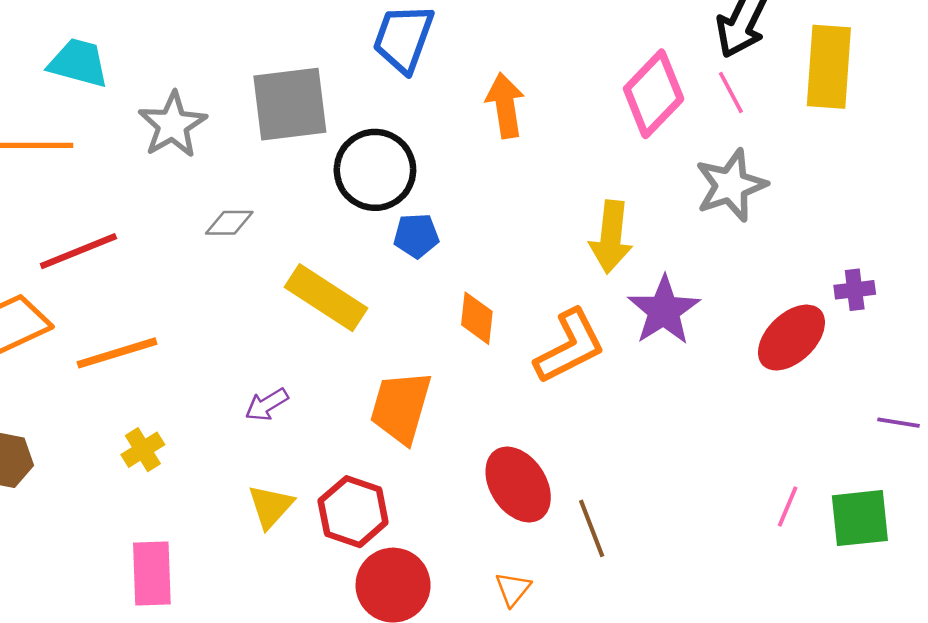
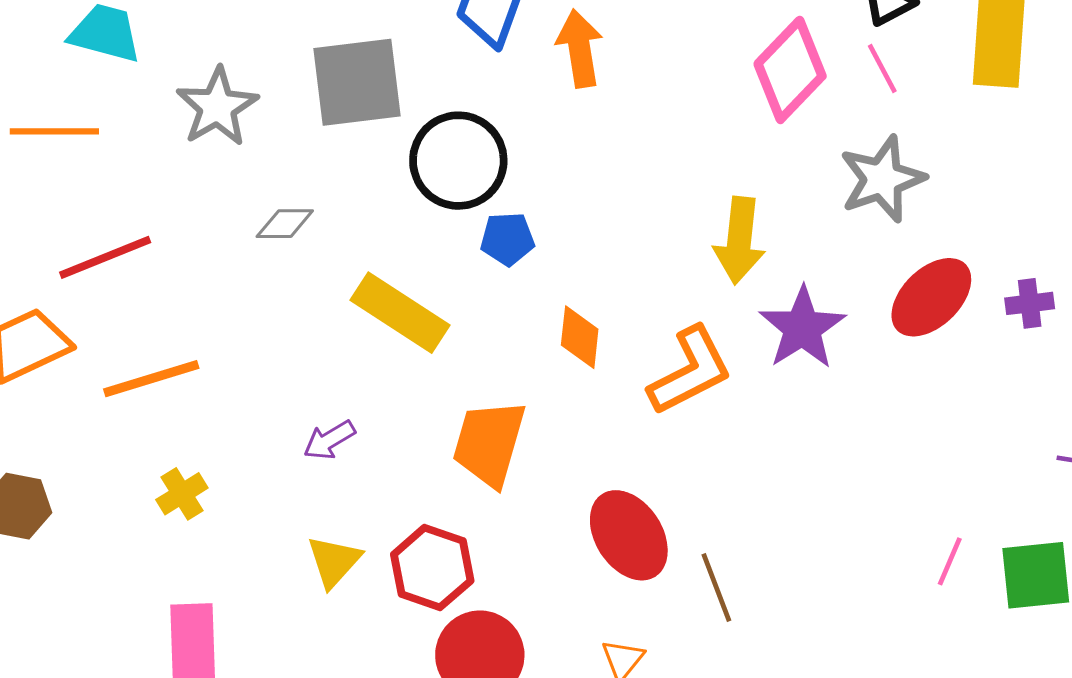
orange arrow: (505, 105) -> (580, 48), moved
red ellipse: (791, 338) -> (931, 297), moved

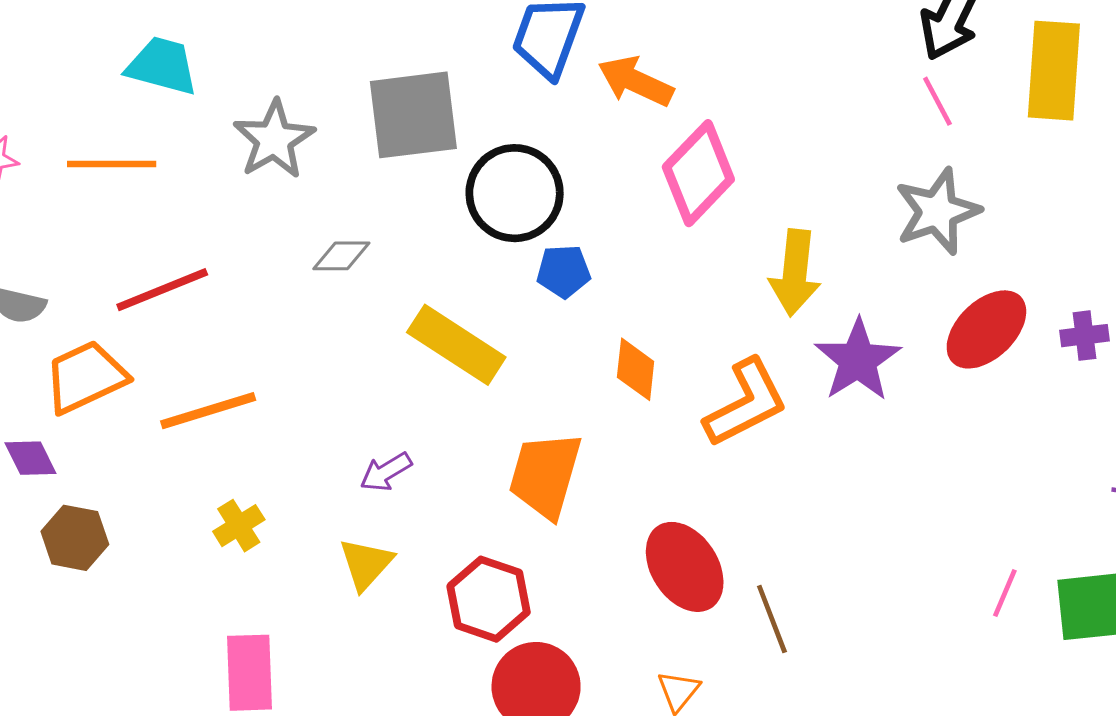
orange arrow: (580, 48) -> (636, 81), turned -56
pink diamond: (790, 70) -> (698, 173), moved
yellow triangle: (334, 561) -> (366, 564), moved

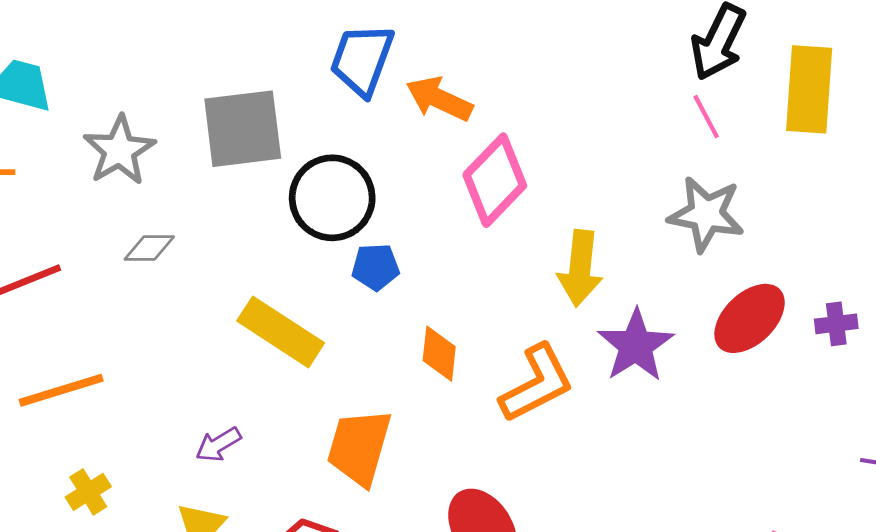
gray star: (937, 211) -> (706, 214), turned 30
gray diamond: (341, 256) -> (149, 248), moved

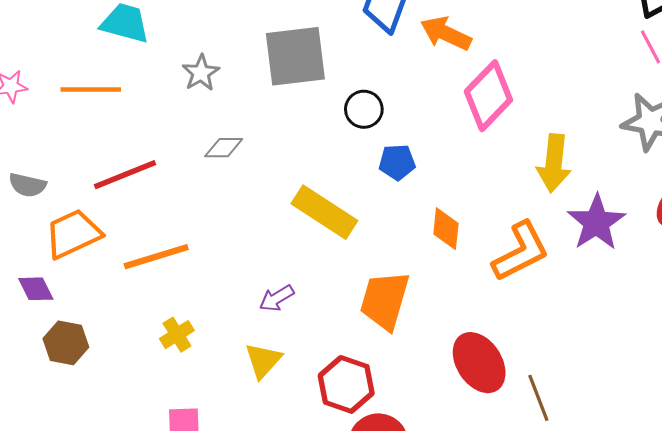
gray star: (119, 150) -> (201, 73), size x0.7
black circle: (332, 198) -> (364, 109), size x0.6

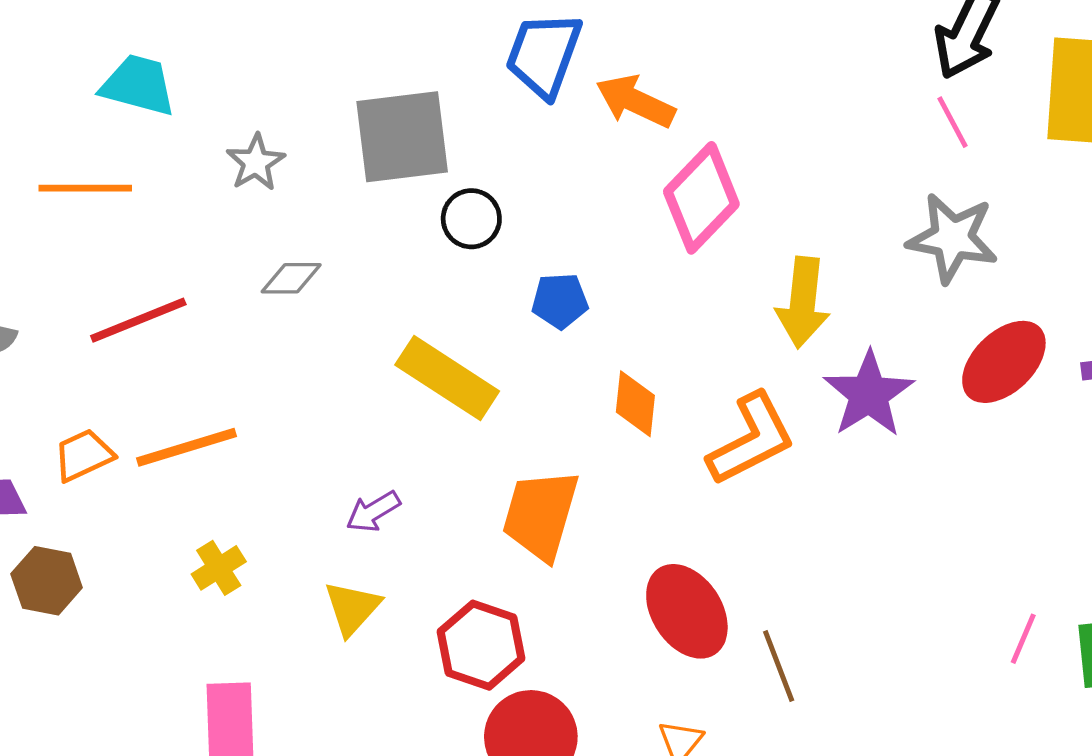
black circle: (364, 109) -> (471, 219), moved
orange trapezoid: (73, 234) -> (84, 455), moved, size x0.7

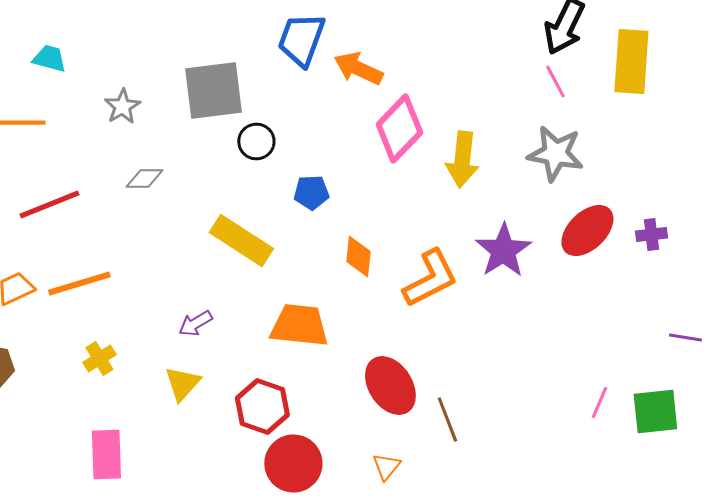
cyan trapezoid: (138, 85) -> (49, 58), size x0.7
yellow arrow: (803, 302) -> (462, 160), moved
orange trapezoid: (541, 515) -> (299, 326), turned 80

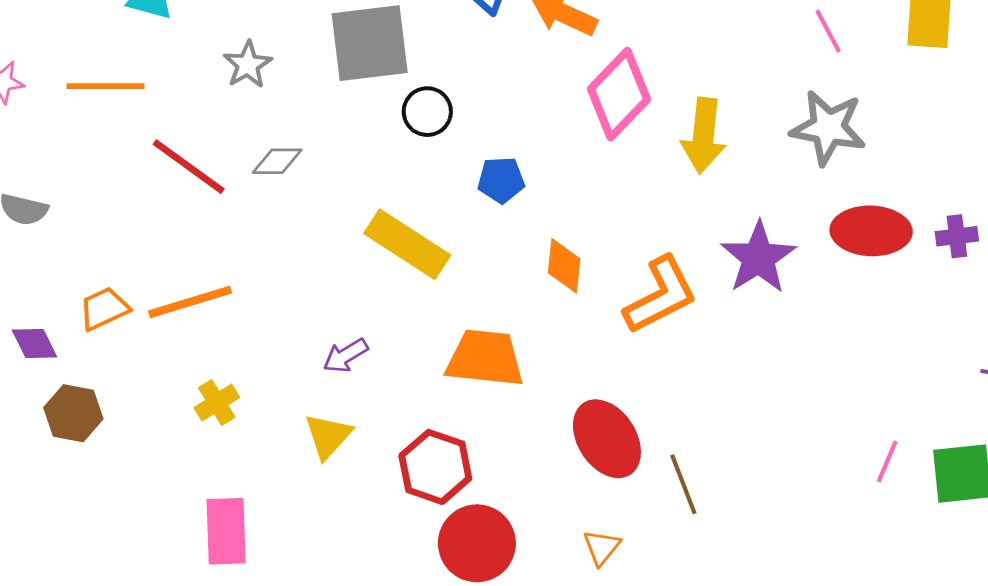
red line: (49, 204) -> (189, 167), moved, turned 58
red ellipse: (587, 230) -> (871, 231), turned 46

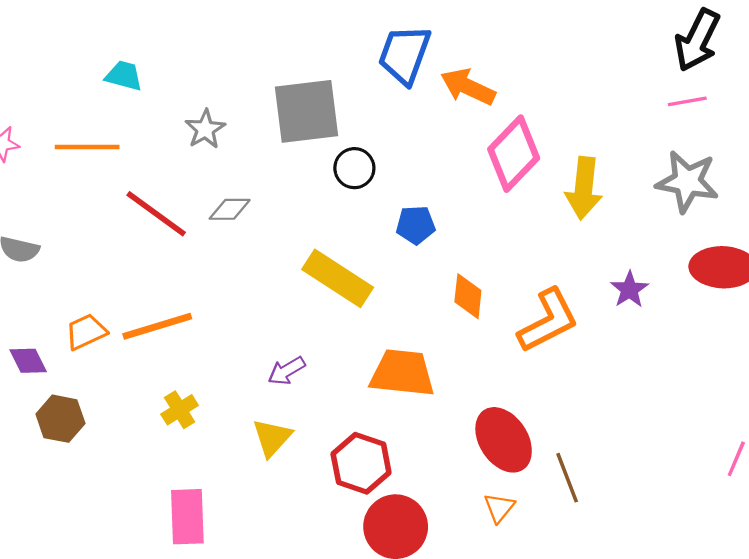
pink line: (828, 31) -> (687, 101), turned -72
purple star: (758, 258) -> (629, 290), size x0.6
orange triangle: (602, 547) -> (499, 508), moved

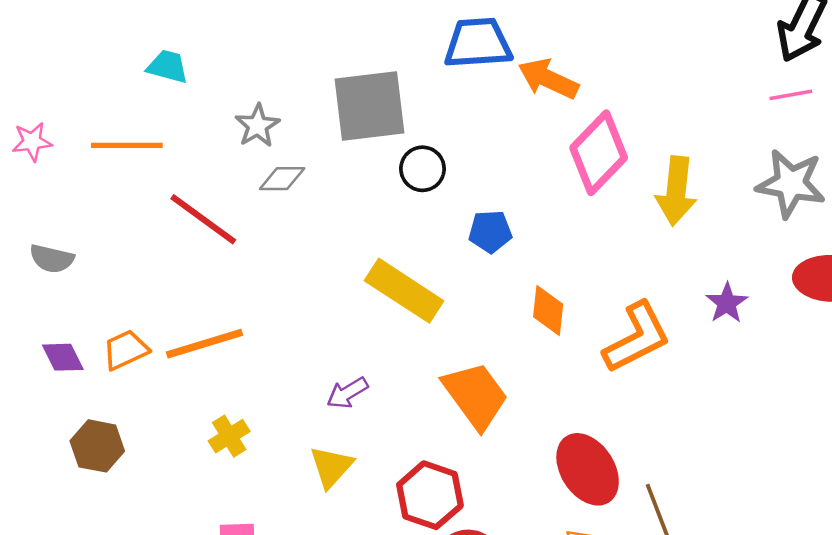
blue trapezoid: (404, 55) -> (478, 43), turned 66
gray diamond: (230, 209) -> (282, 179), moved
purple diamond: (28, 361) -> (63, 357), moved
orange trapezoid: (402, 373) -> (475, 395), turned 48

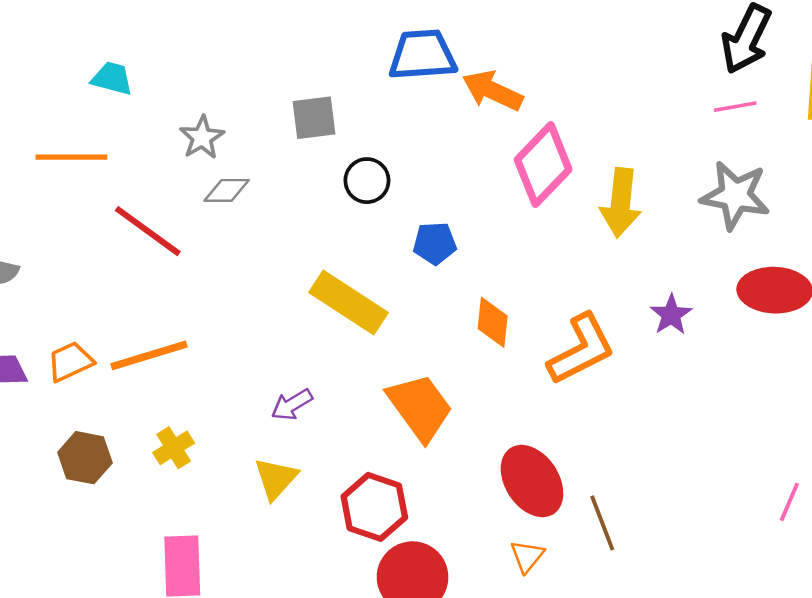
gray square: (370, 106) -> (314, 118), size x0.6
brown hexagon: (97, 446) -> (85, 458), moved

